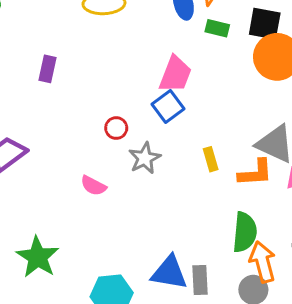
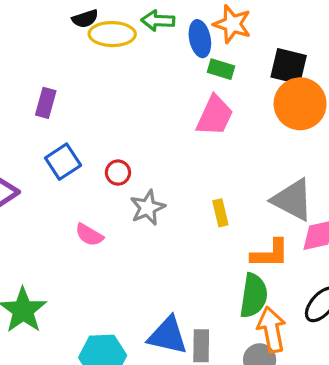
green rectangle: (217, 28) -> (221, 69), moved
pink trapezoid: (175, 74) -> (215, 116), moved
blue square: (168, 106) -> (63, 162), moved
orange L-shape: (255, 173) -> (270, 254), moved

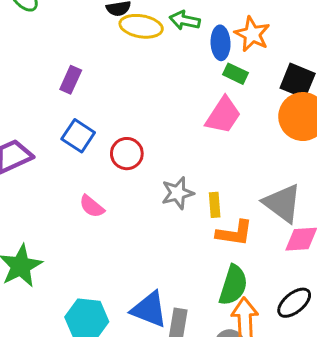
blue square: (63, 162) -> (78, 136), turned -32
red circle: (118, 173) -> (127, 154), size x1.4
gray star: (148, 208) -> (178, 193), moved
orange L-shape: (270, 254) -> (234, 233), moved

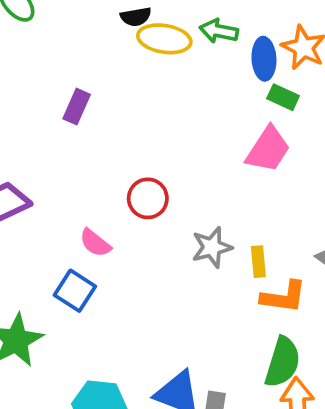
blue square: (78, 136) -> (75, 291), moved
pink semicircle: (92, 206) -> (95, 243), moved

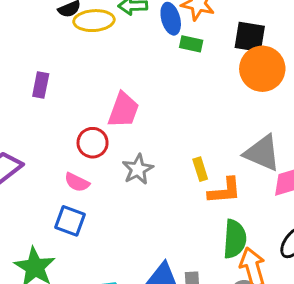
pink trapezoid: (268, 149) -> (123, 110), moved
red circle: (148, 198) -> (93, 143), moved
gray star: (212, 247) -> (138, 169), moved

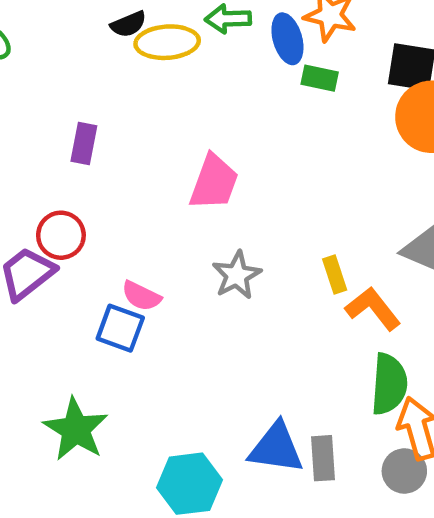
red circle: (93, 143) -> (61, 235), moved
orange L-shape: (225, 191) -> (373, 309), turned -123
blue square: (70, 221) -> (120, 328), moved

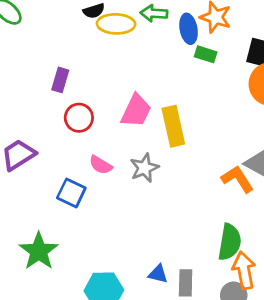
red circle: (61, 235) -> (79, 118), moved
yellow rectangle: (335, 275) -> (173, 126), moved, size x1.8
pink semicircle: (141, 296) -> (101, 165), moved
orange L-shape: (373, 309) -> (238, 179), moved
blue triangle: (276, 448) -> (158, 274), size x0.6

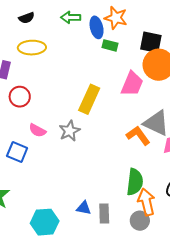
yellow ellipse: (116, 24) -> (32, 48), moved
pink trapezoid: (136, 111) -> (132, 84), moved
yellow rectangle: (173, 126) -> (89, 99), turned 40

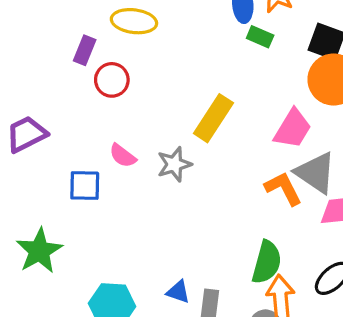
pink trapezoid: (132, 84) -> (293, 129), moved
red circle: (20, 97) -> (112, 80), moved
blue square: (17, 152) -> (85, 186), turned -30

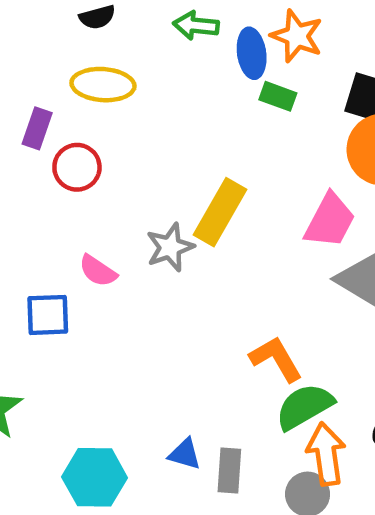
gray star: (174, 164) -> (170, 247), moved
orange L-shape: (283, 188) -> (276, 359), moved
green semicircle: (267, 262) -> (304, 407), turned -132

